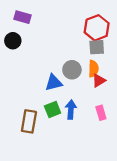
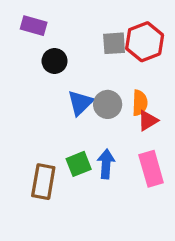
black circle: (13, 41) -> (55, 61), moved
gray square: (97, 47) -> (114, 43), moved
blue triangle: (54, 83) -> (80, 103), moved, turned -30
pink rectangle: (101, 113) -> (151, 169), size x1.5

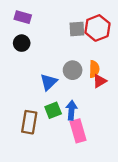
black circle: (55, 61) -> (22, 43), moved
blue triangle: (80, 103) -> (49, 82), moved
pink rectangle: (151, 169) -> (78, 131), moved

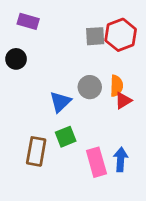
black circle: (22, 43) -> (16, 59), moved
blue arrow: (71, 110) -> (121, 159), moved

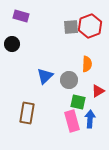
gray circle: (90, 87) -> (69, 80), moved
red triangle: (123, 100) -> (98, 91), moved
green square: (66, 137) -> (78, 102), moved, turned 35

